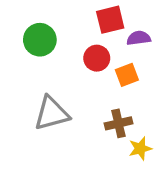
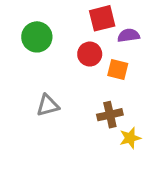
orange square: (127, 75) -> (118, 70), turned 35
gray triangle: (52, 113) -> (48, 105), size x0.7

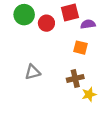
green circle: (37, 37) -> (24, 15), moved
red circle: (90, 54) -> (46, 23), moved

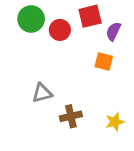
purple semicircle: (88, 24) -> (113, 31), turned -56
brown cross: (75, 78) -> (71, 116), moved

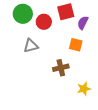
gray triangle: (42, 93) -> (31, 46), moved
brown cross: (71, 116) -> (61, 68), moved

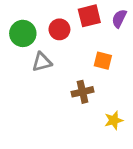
green circle: (23, 14) -> (23, 33), moved
purple semicircle: (83, 23) -> (119, 19), moved

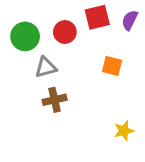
brown cross: (83, 92) -> (55, 100), moved

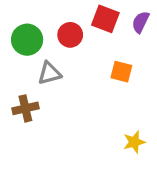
red square: (97, 17) -> (105, 19), turned 35
brown cross: (55, 100) -> (25, 108), moved

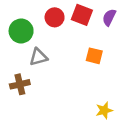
red circle: (70, 35) -> (55, 17), moved

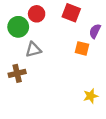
red circle: (55, 17) -> (37, 14), moved
purple semicircle: (109, 17) -> (95, 31), moved

